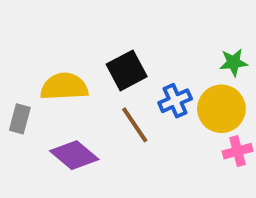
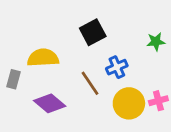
black square: (127, 70) -> (93, 32), moved
yellow circle: (221, 109) -> (129, 103), moved

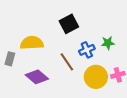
green star: (156, 42) -> (108, 43), moved

